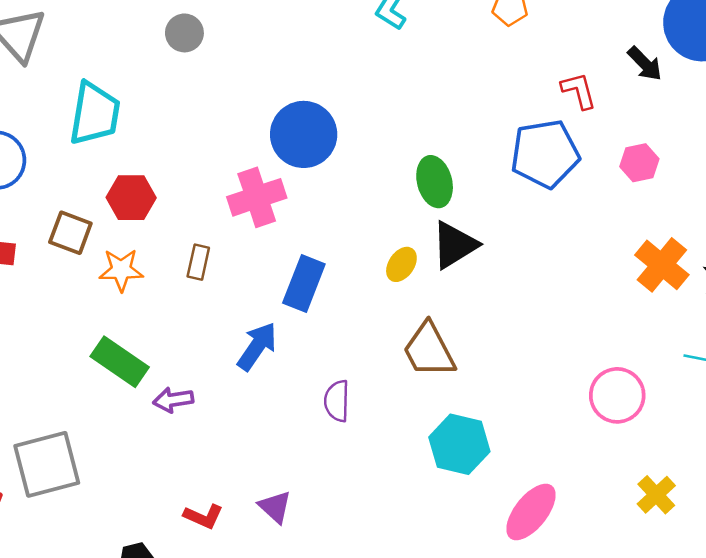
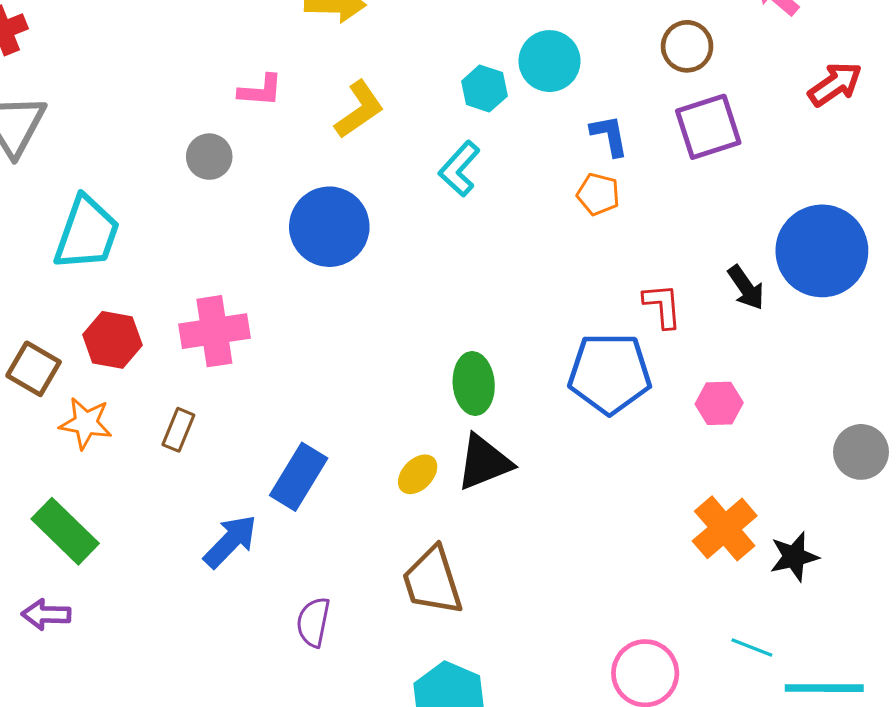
blue circle: (304, 134) -> (329, 227), moved
pink cross: (257, 197) -> (214, 331), moved
purple arrow: (173, 400) -> (46, 614), moved

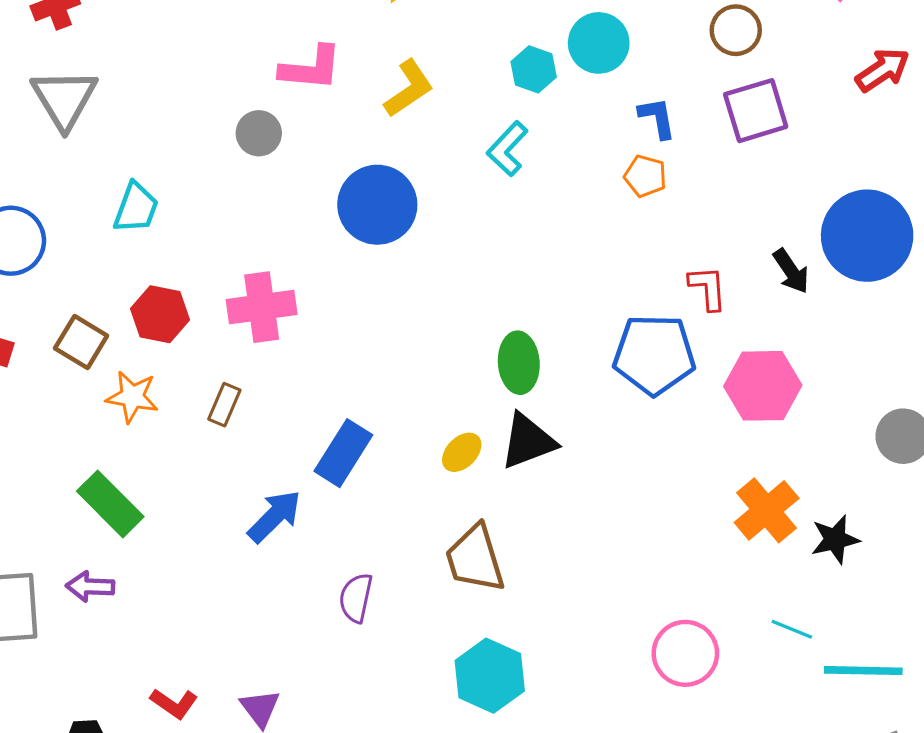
pink L-shape: (261, 90) -> (311, 68), size x1.4
cyan trapezoid: (87, 233) -> (136, 208), size x0.7
pink hexagon: (719, 403) -> (763, 386), size x1.6

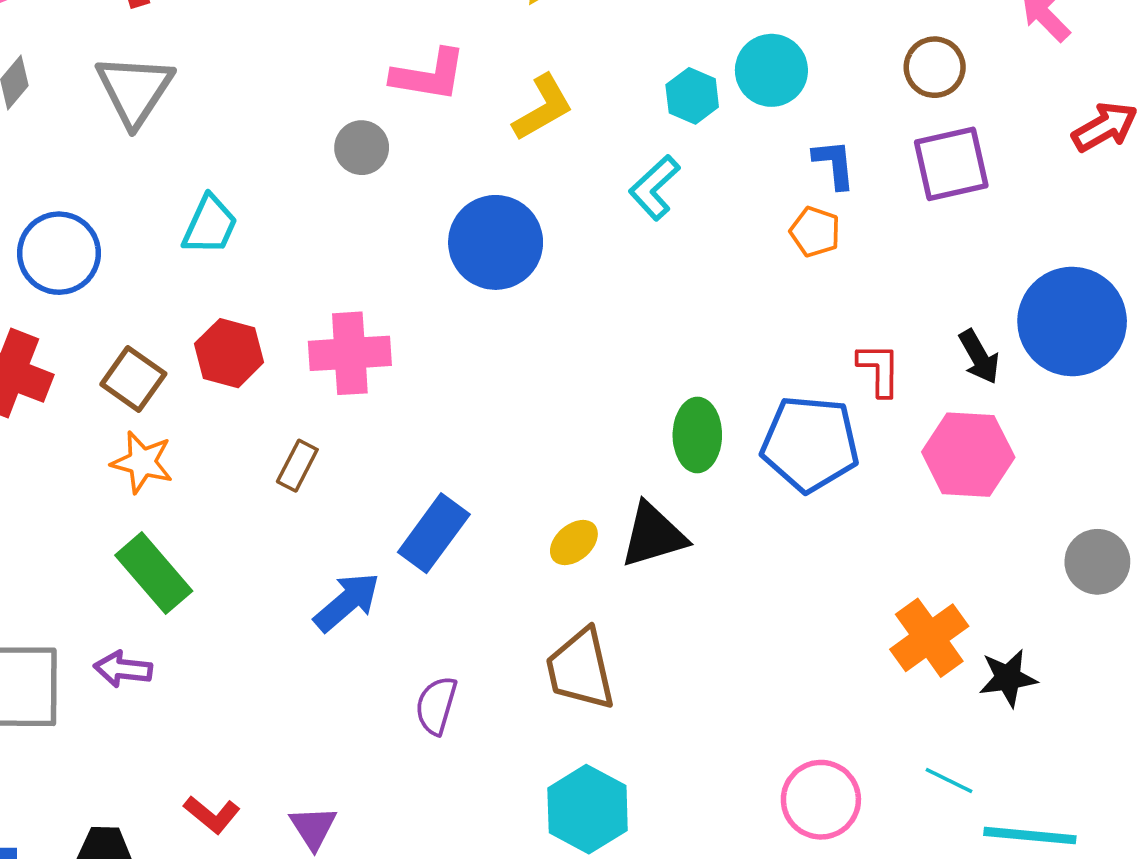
green ellipse: (519, 363) -> (697, 435), moved
pink hexagon: (763, 386) -> (968, 455), moved
orange star: (132, 397) -> (142, 462), moved

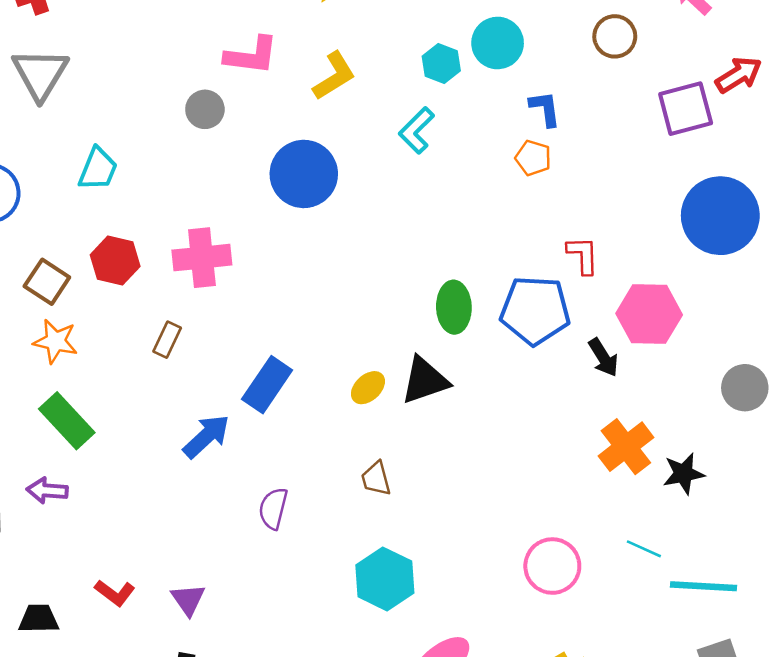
purple square: (951, 164) -> (686, 109), moved
black arrow: (979, 357) -> (603, 357), moved
brown trapezoid: (580, 669) -> (376, 479), size x0.6

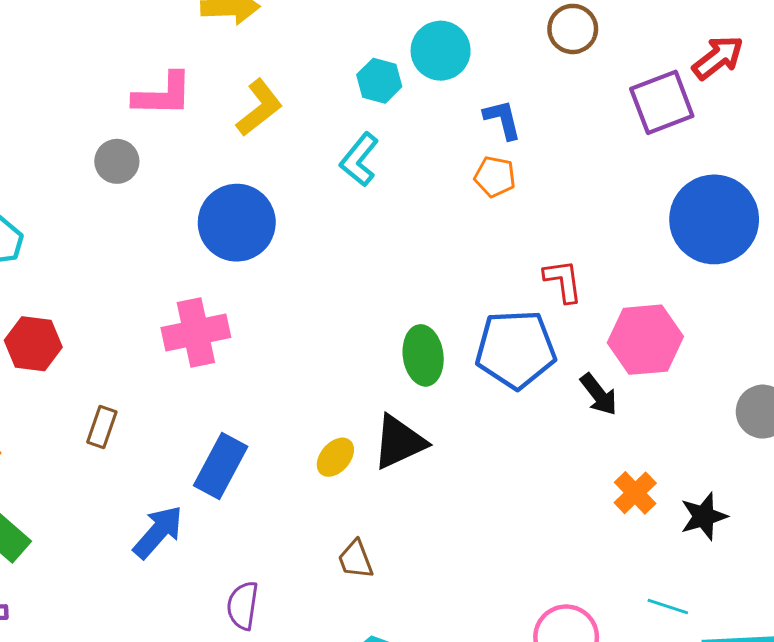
pink cross: (202, 258) -> (196, 332), moved
orange cross: (626, 447) -> (635, 493), size x0.7

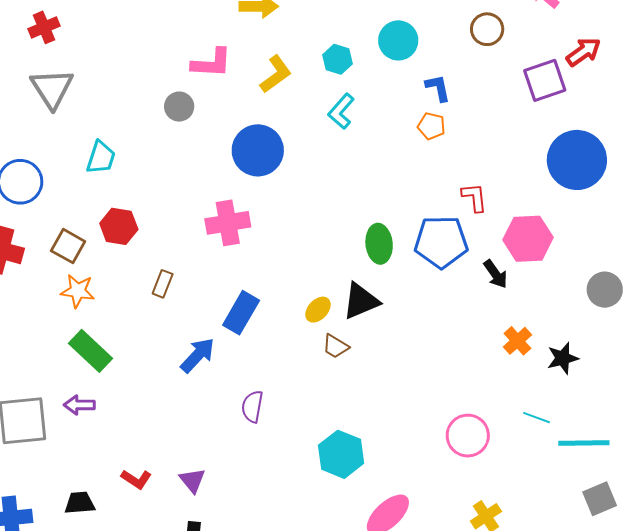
cyan hexagon: (379, 81) -> (337, 59), moved
brown trapezoid: (356, 559) -> (336, 346), moved, turned -40

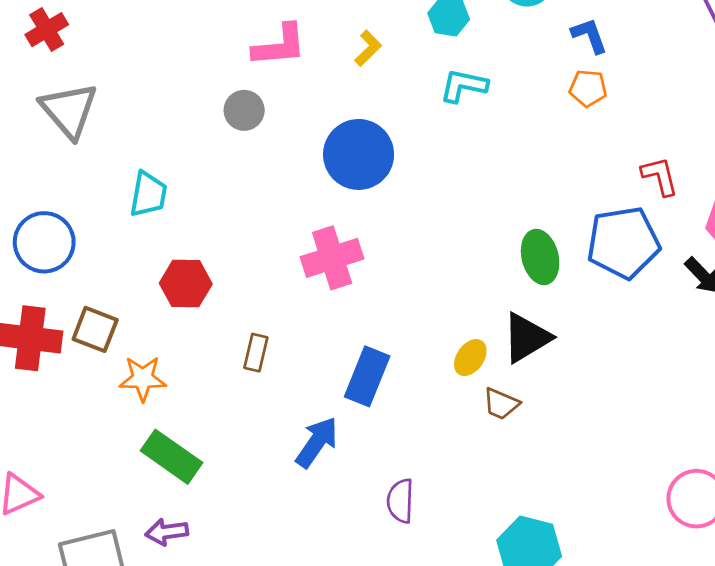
yellow L-shape: (276, 74) -> (368, 48), size x0.7
cyan L-shape: (341, 111) -> (464, 86), turned 69
brown square: (68, 246) -> (95, 329), moved

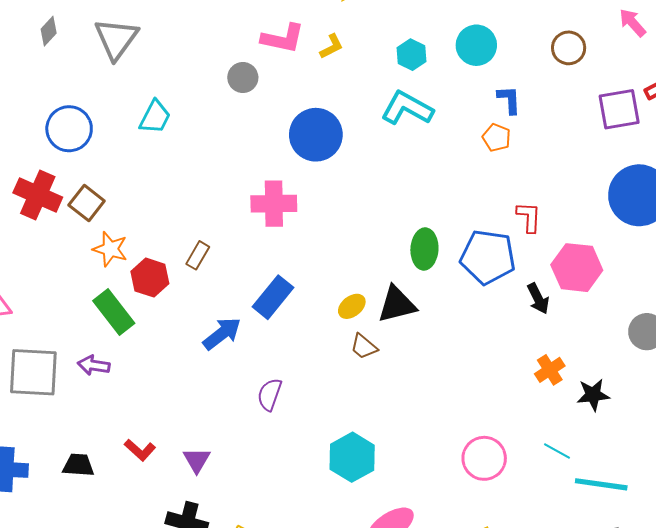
yellow L-shape: (368, 48) -> (332, 46), moved
cyan L-shape: (464, 86) -> (407, 108), size x1.4
red hexagon: (186, 284) -> (150, 278), moved

